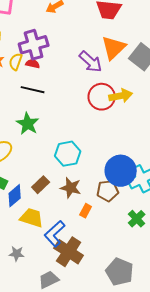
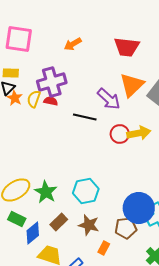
black line: (33, 90) -> (85, 117), moved
red circle: (102, 97) -> (120, 134), size x0.7
green star: (28, 124) -> (46, 192), moved

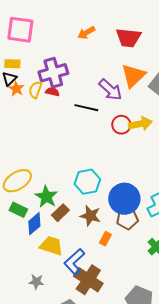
orange arrow: (73, 44) -> (86, 33), moved
green star: (46, 192) -> (46, 197), moved
blue circle: (139, 208) -> (124, 199), moved

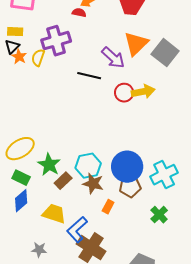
red semicircle: (52, 92) -> (79, 13), moved
cyan hexagon: (87, 182) -> (88, 166), moved
blue diamond: (34, 224) -> (21, 201), moved

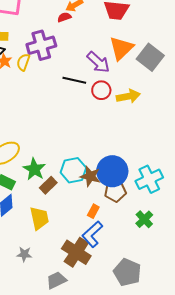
red semicircle: (79, 13) -> (64, 17), turned -32
red circle: (124, 93) -> (101, 90), moved
brown star: (93, 184) -> (90, 176), moved
yellow trapezoid: (54, 214) -> (39, 218), turned 60
blue L-shape: (77, 230) -> (92, 234), moved

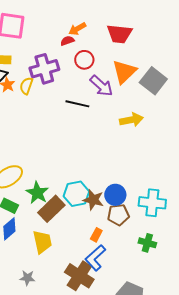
red circle: (101, 90) -> (84, 60), moved
blue circle: (112, 171) -> (115, 195), size x0.7
cyan cross: (149, 179) -> (152, 203), turned 32
brown rectangle: (48, 185) -> (51, 209), size x1.5
green cross: (144, 219) -> (147, 243), turned -30

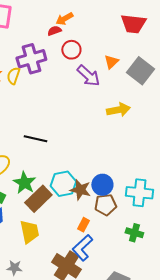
red trapezoid: (119, 34) -> (133, 24), moved
orange triangle: (124, 72) -> (111, 62), size x0.6
black line: (77, 104) -> (35, 139), moved

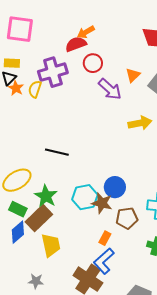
red semicircle: (54, 31) -> (76, 44), size x1.5
blue circle: (102, 185) -> (115, 187), moved
brown rectangle: (38, 199) -> (39, 218), moved

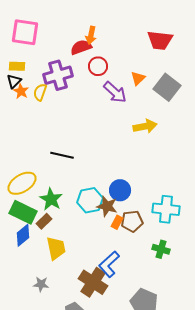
orange arrow: (86, 32) -> (91, 35), turned -48
green rectangle: (18, 209) -> (23, 212), size x1.5
brown rectangle: (39, 218) -> (44, 221), size x0.6
orange rectangle: (105, 238) -> (117, 222), moved

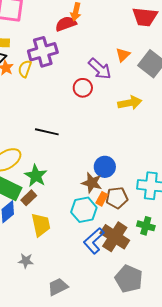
red circle: (98, 66) -> (83, 88), moved
cyan hexagon: (90, 200) -> (84, 210), moved
brown cross: (93, 282) -> (115, 237), moved

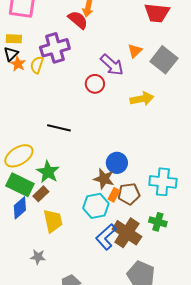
red semicircle: (66, 24) -> (78, 20), turned 60

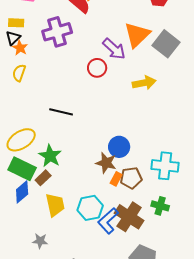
orange triangle: (135, 51) -> (137, 35), size x1.8
yellow semicircle: (37, 65) -> (19, 73), moved
cyan hexagon: (96, 206) -> (90, 208), moved

